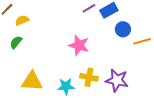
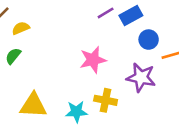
pink star: (79, 45) -> (93, 60), turned -30
purple star: (117, 80) -> (141, 77), moved

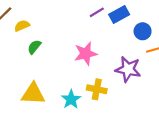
blue circle: (149, 40) -> (143, 31), moved
green semicircle: (13, 56) -> (34, 47), moved
cyan star: (76, 112) -> (71, 99), turned -30

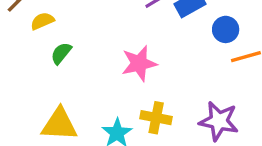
purple star: (128, 69) -> (219, 121), moved

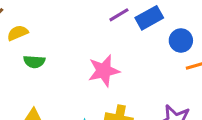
green semicircle: (61, 53) -> (34, 62), turned -125

